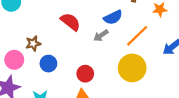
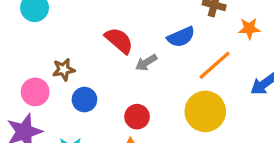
gray arrow: (101, 36) -> (146, 63), moved

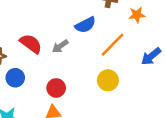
red semicircle: (119, 41) -> (31, 44), moved
yellow circle: (205, 111) -> (108, 80), size x0.7

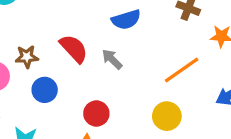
blue semicircle: (85, 25) -> (126, 20), moved
gray arrow: (60, 46) -> (112, 59), turned 70

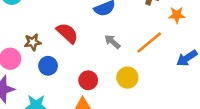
gray arrow: (112, 59) -> (112, 42), moved
yellow circle: (167, 116) -> (127, 78), moved

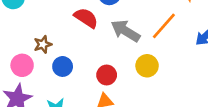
red semicircle: (67, 33) -> (86, 18), moved
gray arrow: (112, 42) -> (126, 31), size x1.6

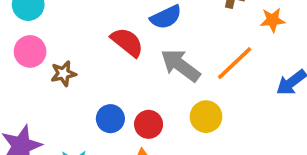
pink circle: (22, 65) -> (30, 51), moved
blue circle: (63, 66) -> (110, 119), moved

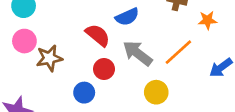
brown star: (63, 74) -> (49, 58), size x1.4
red circle: (149, 124) -> (104, 69), moved

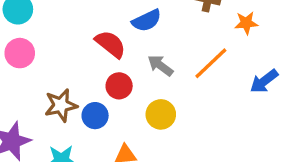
gray arrow: (138, 53) -> (160, 65), size x0.7
brown star: (49, 58) -> (61, 105), moved
yellow circle: (156, 92) -> (161, 114), moved

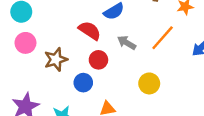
brown star: (61, 105) -> (56, 60), moved
yellow circle: (161, 114) -> (149, 83), moved

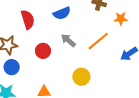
red semicircle: (90, 31) -> (28, 19), moved, turned 30
blue circle: (83, 83) -> (12, 67), moved

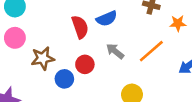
red semicircle: (28, 19) -> (80, 27), moved
blue circle: (12, 67) -> (64, 79), moved

